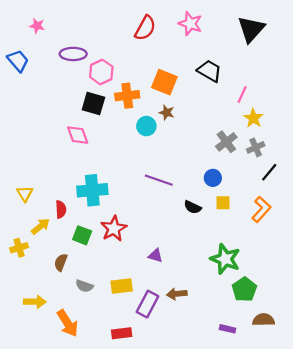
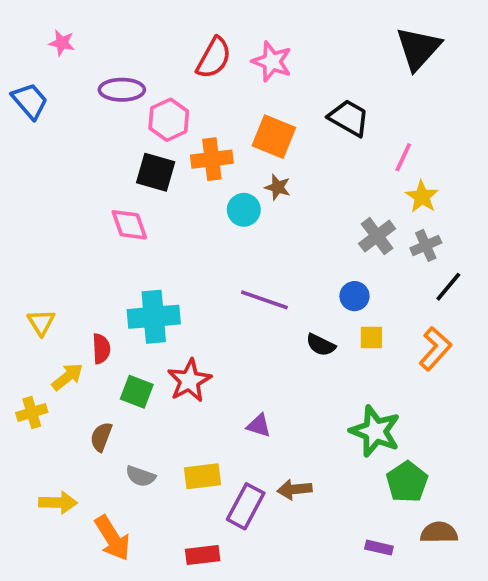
pink star: (190, 24) -> (272, 62), moved
red semicircle: (145, 28) -> (214, 58), moved

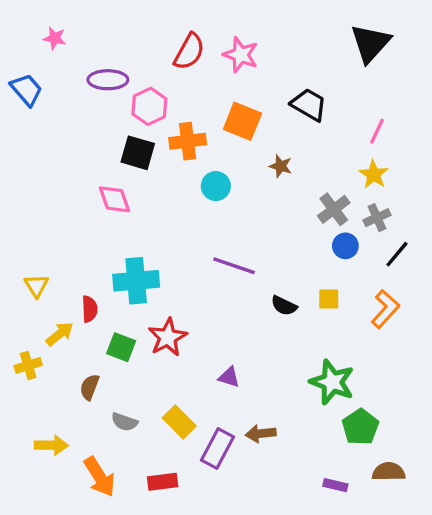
pink line: (403, 157) -> (377, 131), moved
brown star: (278, 187) -> (281, 166), moved
blue circle: (354, 296) -> (345, 246), moved
yellow rectangle: (203, 476) -> (179, 422), turned 52
red rectangle: (203, 555) -> (163, 482), moved

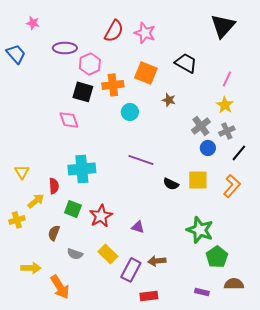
yellow square: (329, 299) -> (198, 180), size x1.5
red star: (168, 337) -> (101, 216), moved
red rectangle: (163, 482) -> (149, 296), moved

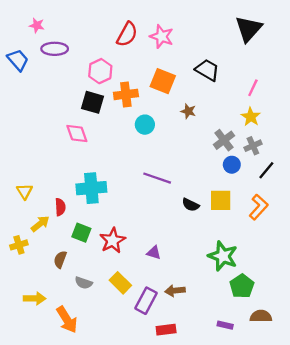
purple ellipse: (65, 48) -> (55, 49), moved

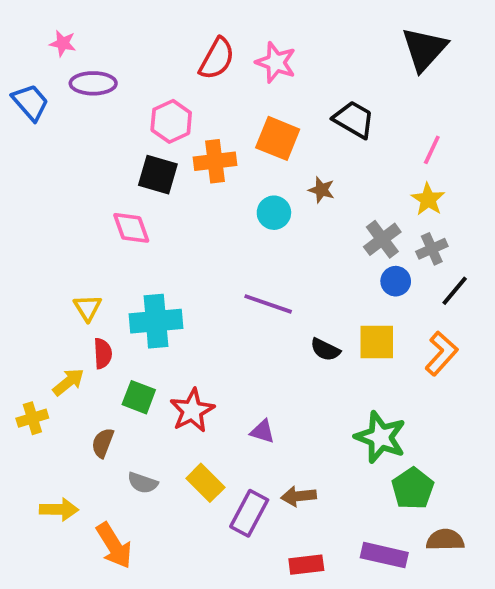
cyan circle: (145, 125) -> (274, 213), moved
yellow triangle: (25, 191) -> (87, 308), moved
purple rectangle: (225, 325) -> (384, 555), size x1.6
red rectangle: (166, 330) -> (306, 565), moved

